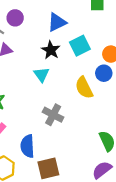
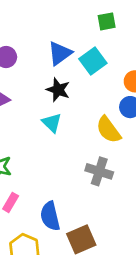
cyan square: (80, 46) -> (93, 61), moved
gray cross: (53, 115) -> (99, 171), moved

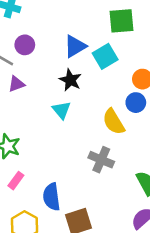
green square: (107, 21) -> (122, 21), size x1.5

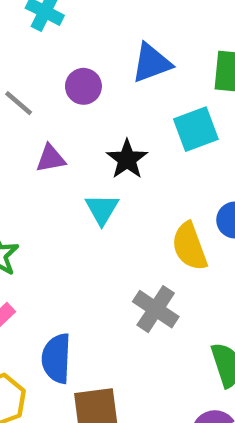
purple circle: (25, 45) -> (83, 86), moved
blue triangle: (75, 46) -> (151, 63), moved
purple triangle: (16, 84) -> (51, 158), moved

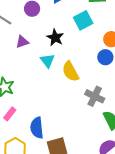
yellow semicircle: (190, 246) -> (70, 71), moved
gray cross: (156, 309) -> (95, 96), moved

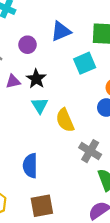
black star: (55, 38) -> (36, 79), moved
blue semicircle: (37, 128) -> (30, 166), moved

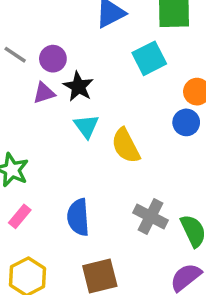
purple circle: (28, 45) -> (53, 59), moved
gray cross: (90, 151) -> (150, 217), moved

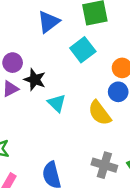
cyan triangle: (86, 126) -> (57, 103), moved
yellow semicircle: (126, 146) -> (100, 113), moved

